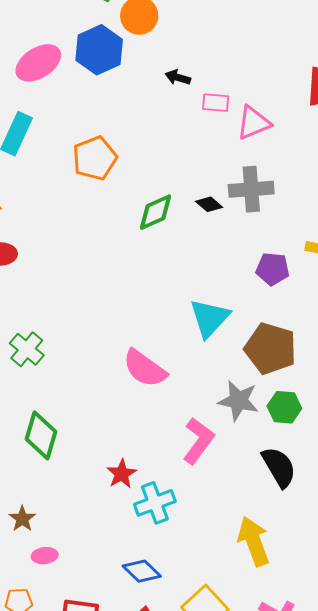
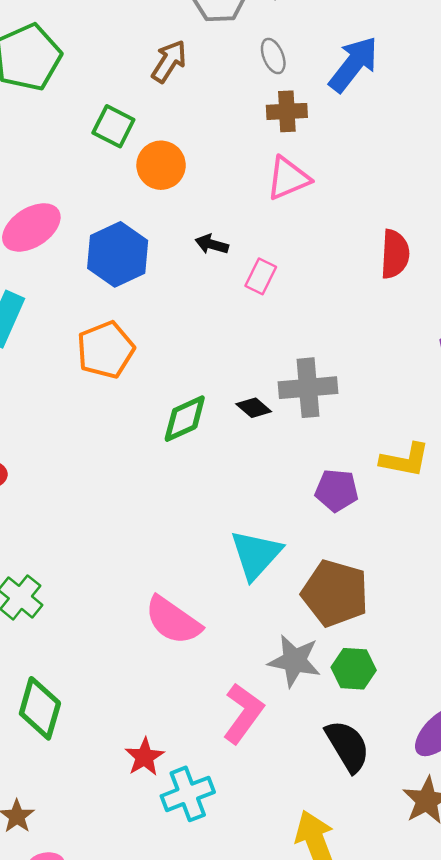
blue hexagon: (99, 50) -> (118, 254), moved
pink rectangle: (216, 103) -> (261, 276), turned -68
pink triangle: (253, 123) -> (288, 178), moved

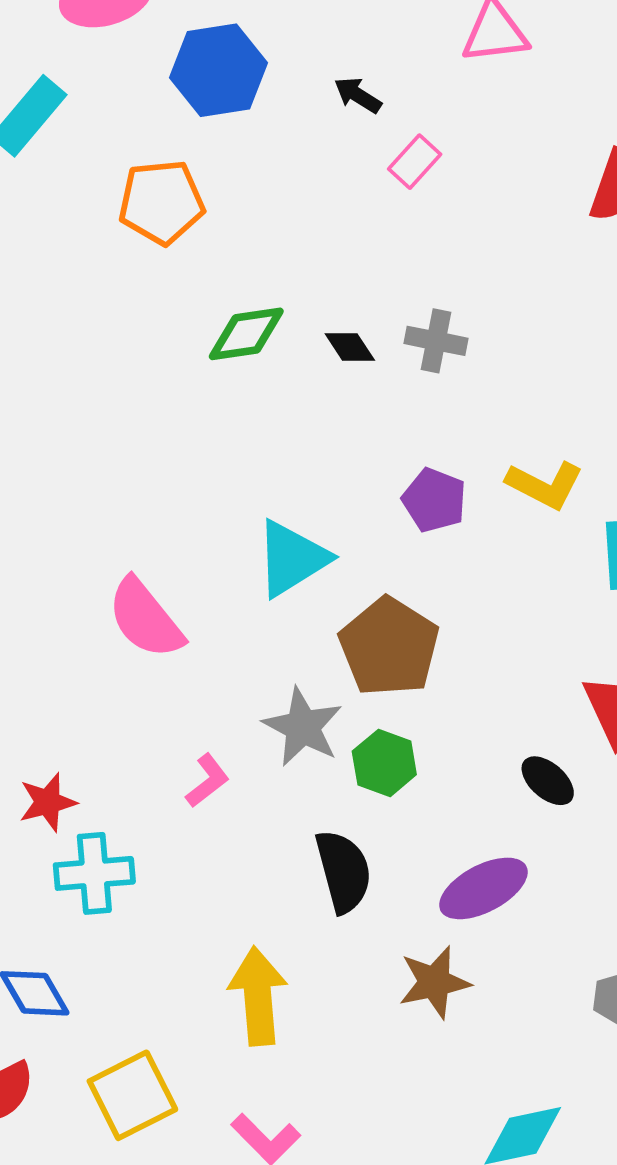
gray cross: (308, 388) -> (436, 341), size x0.7
pink L-shape: (243, 713) -> (207, 781), size x0.6

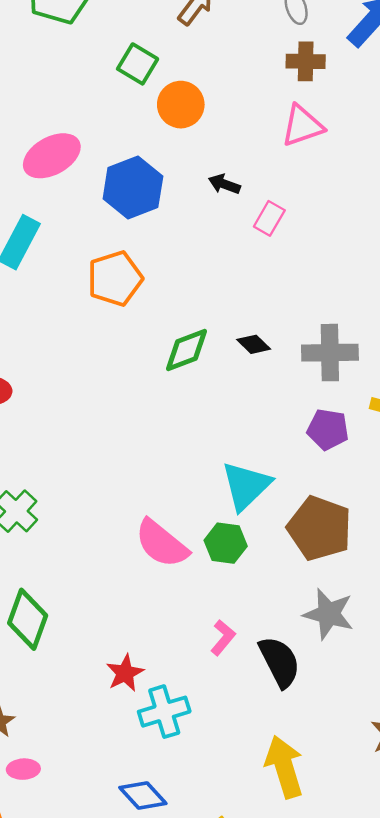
gray cross: (436, 341) -> (330, 353), moved, size x1.4
gray star: (303, 727) -> (329, 614), moved
green hexagon: (384, 763) -> (226, 543), moved
black semicircle: (343, 871) -> (280, 662), moved

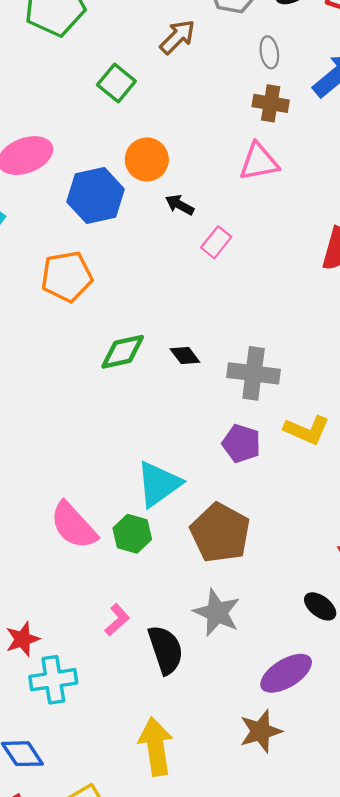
orange circle: (181, 105) -> (147, 159), moved

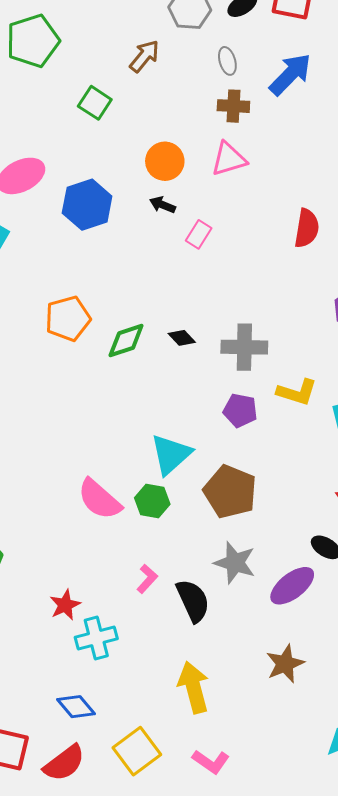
orange circle: (147, 159) -> (165, 161), moved
orange pentagon: (67, 276) -> (68, 319), moved
purple ellipse: (286, 673) -> (292, 586), moved

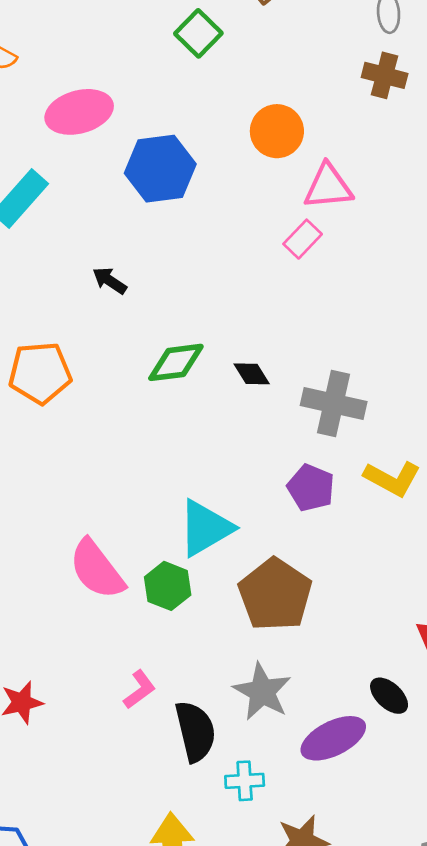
pink triangle: (229, 159) -> (328, 187), moved
black arrow: (163, 205) -> (110, 281), moved
orange pentagon: (68, 319) -> (40, 373), moved
cyan cross: (96, 638) -> (245, 781), moved, size x0.7

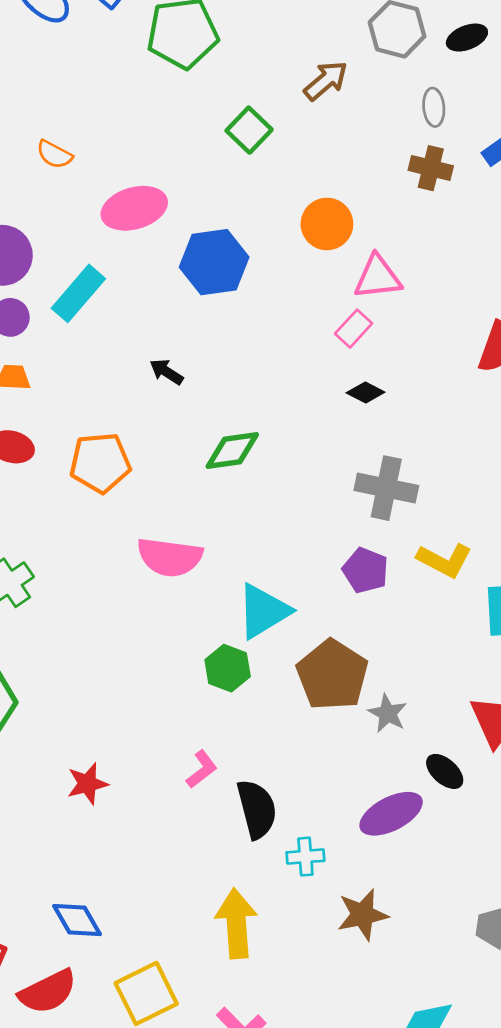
black diamond: (252, 374) -> (366, 392), moved, turned -30
pink semicircle: (97, 569) -> (170, 557), moved, turned -44
gray star: (262, 692) -> (388, 713), moved, size x0.7

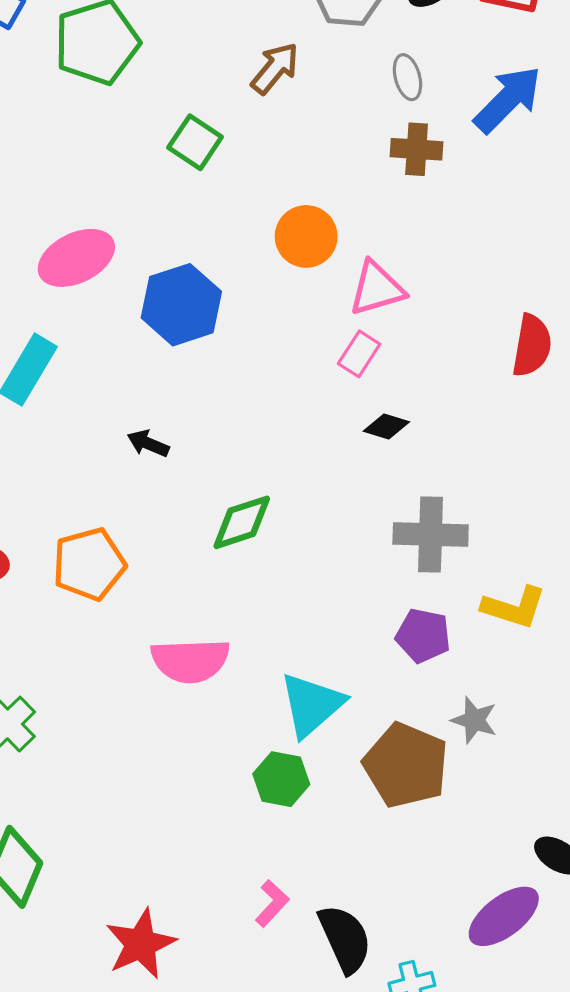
gray star: (388, 713) -> (474, 720), moved
red star: (87, 784) -> (141, 944), size x1.4

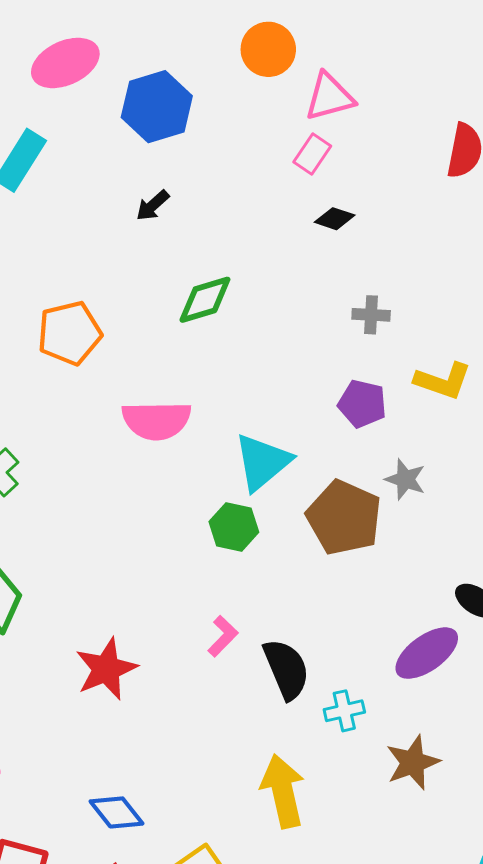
black arrow: (148, 444) -> (153, 206), moved, turned -66
gray cross: (431, 535) -> (371, 315), size x0.6

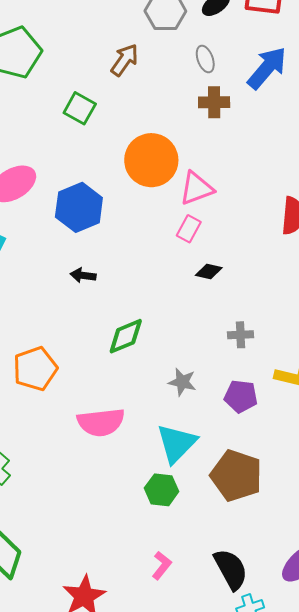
orange circle: (268, 49) -> (151, 160), size x1.4
black arrow: (153, 206) -> (83, 275), turned 55
gray star: (405, 479) -> (182, 382), moved
black semicircle: (286, 669) -> (231, 569), moved

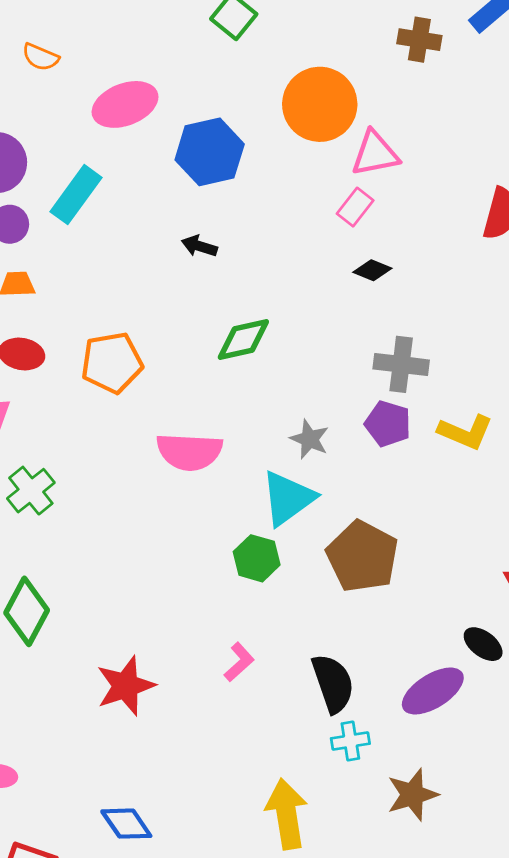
gray cross: (240, 335) -> (401, 364), size x1.5
gray star: (182, 382) -> (309, 439), moved
purple pentagon: (241, 396) -> (388, 424), moved

